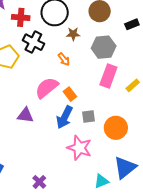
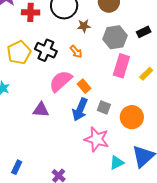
black rectangle: (132, 24) -> (144, 32), moved
black cross: (33, 42) -> (46, 50), moved
gray square: (89, 117) -> (104, 107), turned 32
cyan triangle: (101, 181) -> (117, 163), moved

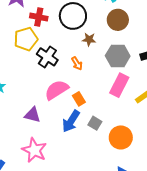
yellow pentagon: (19, 53) -> (26, 39), moved
pink star: (97, 139) -> (34, 150), moved

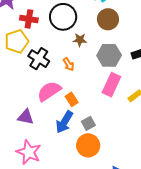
gray square: (95, 123) -> (88, 123), turned 32
orange circle: (121, 137) -> (88, 145), moved

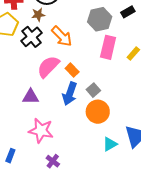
brown star: (80, 40) -> (38, 15), moved
black cross: (39, 59) -> (32, 37), turned 30
orange arrow: (69, 64) -> (62, 36), size x1.6

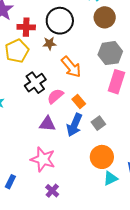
black cross: (32, 37) -> (35, 83), moved
pink semicircle: (48, 67) -> (55, 96), size x0.7
purple triangle: (31, 97) -> (47, 124), moved
orange circle: (98, 112) -> (102, 157), moved

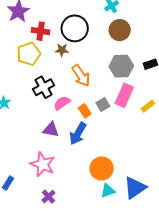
gray square: (98, 123) -> (103, 104), moved

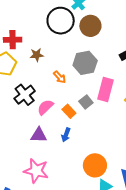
black circle: (75, 28) -> (61, 21), moved
gray hexagon: (121, 66) -> (85, 63), moved
orange arrow: (81, 76) -> (60, 77), size x0.6
blue arrow: (78, 134) -> (66, 135), size x0.6

